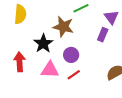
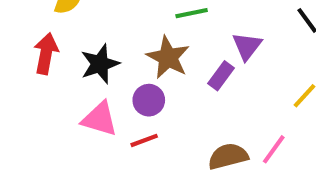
brown star: (63, 27) -> (168, 57), moved
red arrow: (20, 62) -> (46, 54), moved

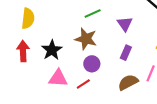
purple rectangle: (221, 76) -> (126, 53), moved
purple circle: (149, 100) -> (92, 64), moved

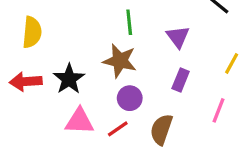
green line: (93, 13) -> (129, 22), turned -70
red arrow: (23, 51) -> (26, 82), turned -90
brown semicircle: (128, 82) -> (161, 129), moved, turned -42

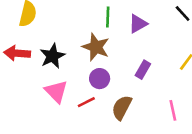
purple triangle: (178, 37) -> (138, 24), moved, turned 30
pink line: (219, 110) -> (173, 110), moved, turned -42
pink triangle: (80, 121) -> (56, 91), turned 35

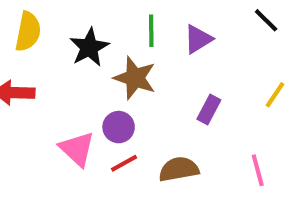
black star: (52, 56) -> (89, 47), moved
purple circle: (100, 79) -> (119, 127), moved
brown semicircle: (122, 108) -> (179, 169), turned 55

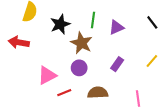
purple circle: (119, 127) -> (79, 68), moved
pink triangle: (77, 149) -> (47, 75), turned 42
red line: (124, 163) -> (64, 93), moved

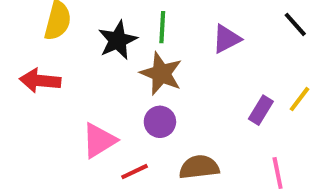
green line: (93, 20) -> (162, 27), moved
purple rectangle: (117, 64) -> (261, 110), moved

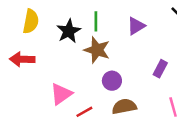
purple circle: (160, 122) -> (112, 81), moved

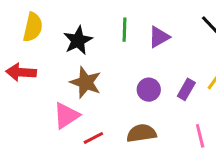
green line: (96, 21) -> (124, 30), moved
brown star: (97, 50) -> (86, 82), moved
purple circle: (112, 81) -> (149, 90), moved

